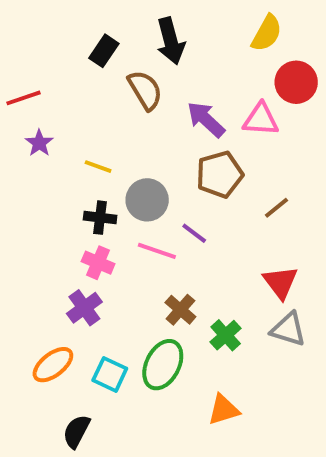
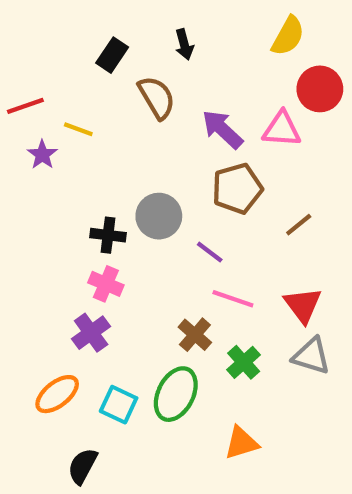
black arrow: (171, 41) -> (184, 44), size x0.6
yellow line: (98, 167) -> (78, 129), moved
pink line: (157, 251) -> (233, 299), moved

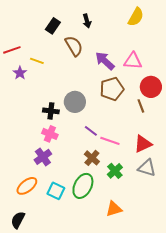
red circle: (320, 89) -> (151, 87), moved
brown line: (299, 225) -> (141, 106), turned -72
purple line: (210, 252) -> (91, 131), moved
red triangle: (303, 305) -> (143, 144), turned 42
black semicircle: (83, 466) -> (18, 220), moved

